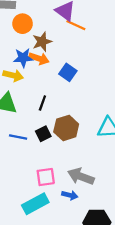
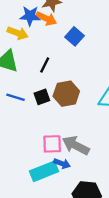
pink square: (46, 177) -> (52, 144), moved
cyan rectangle: (35, 204) -> (44, 171), moved

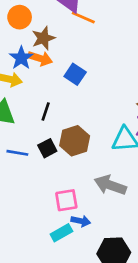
blue star: (30, 16) -> (21, 58), turned -30
gray arrow: (76, 145) -> (110, 185), moved
cyan rectangle: (44, 171) -> (61, 233), size x0.7

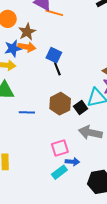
blue star: (21, 58) -> (13, 48), turned 30
black line: (46, 111) -> (57, 69), moved, turned -32
black square: (47, 148) -> (81, 108), moved
blue line: (17, 153) -> (27, 112), moved

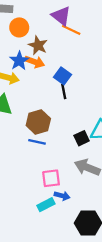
brown star: (27, 32) -> (38, 45), turned -30
blue star: (13, 48) -> (19, 61), turned -30
brown hexagon: (60, 104) -> (38, 122), moved
blue line: (27, 112) -> (37, 142), moved

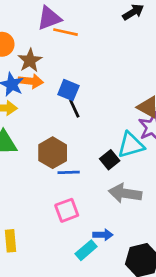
purple triangle: (61, 16) -> (49, 18), turned -45
brown star: (38, 45) -> (30, 60), turned 30
blue line: (37, 142) -> (69, 172), moved
pink square: (51, 178) -> (67, 210), moved

